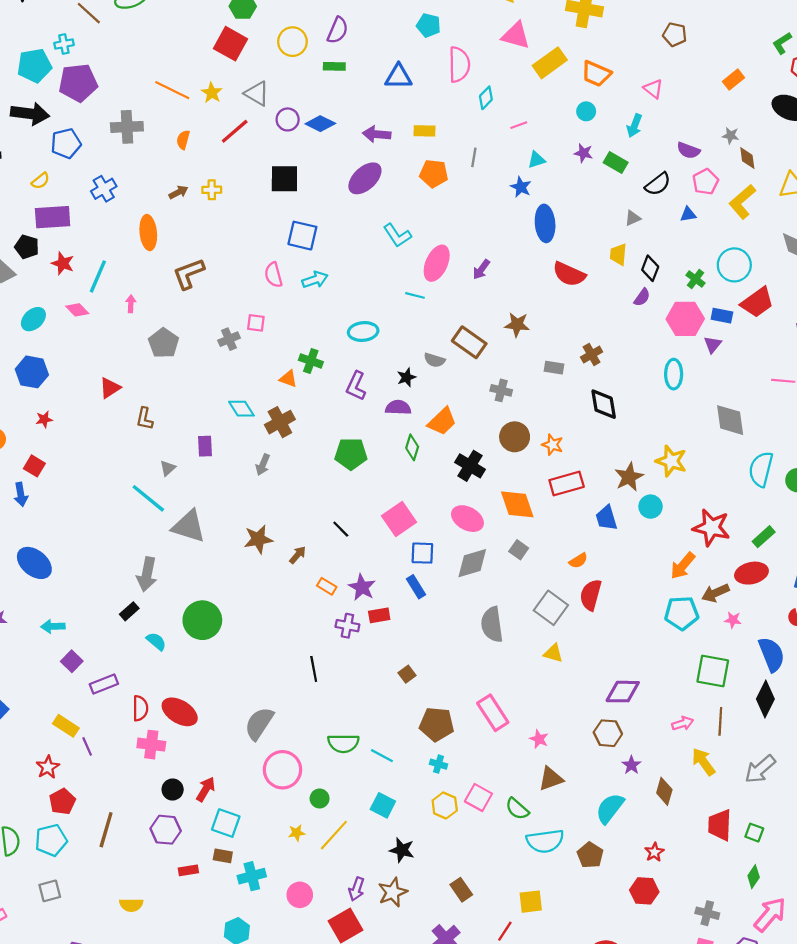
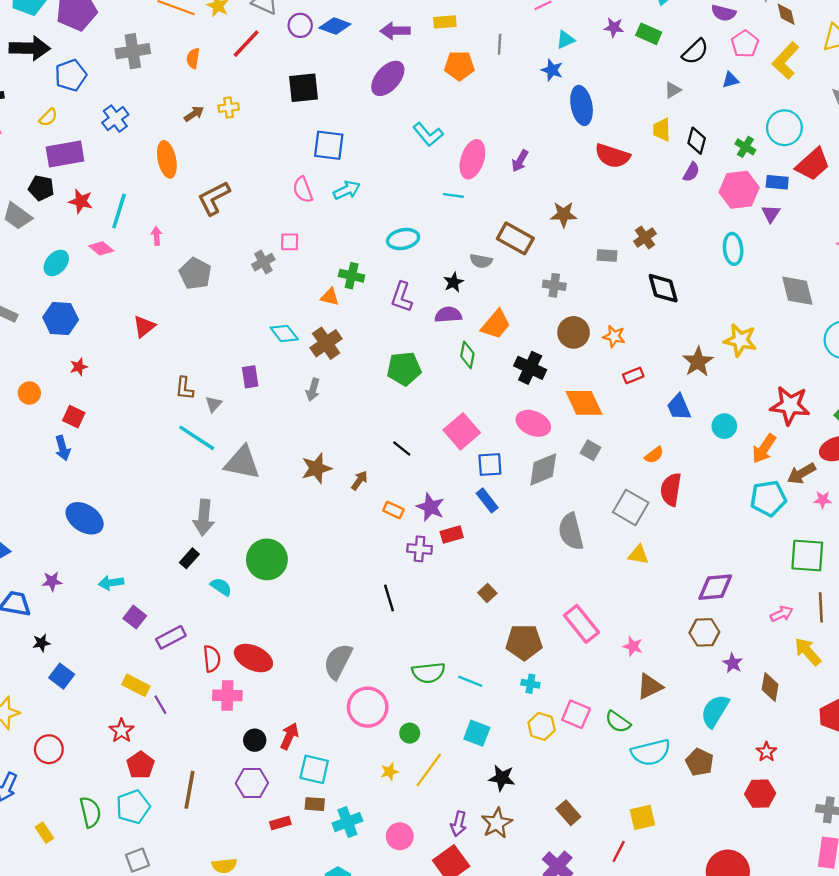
brown L-shape: (145, 419) -> (184, 388), moved
red rectangle: (567, 483) -> (633, 375), size x0.6
cyan circle: (651, 507) -> (724, 426), moved

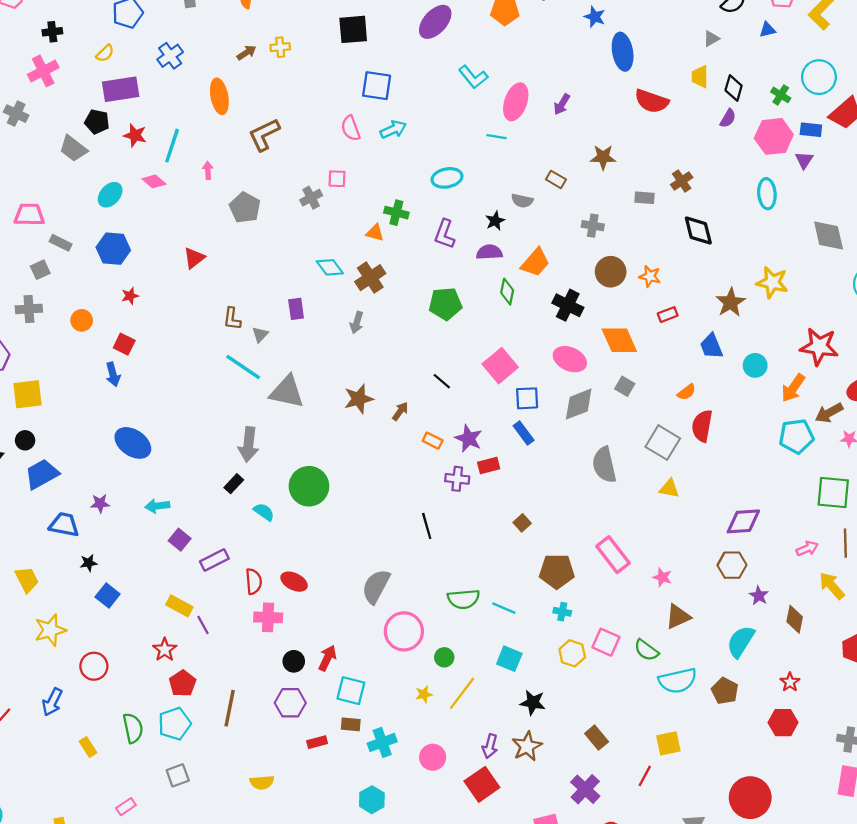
brown rectangle: (515, 238) -> (556, 179), size x0.6
red ellipse: (253, 658) -> (294, 582), size x0.7

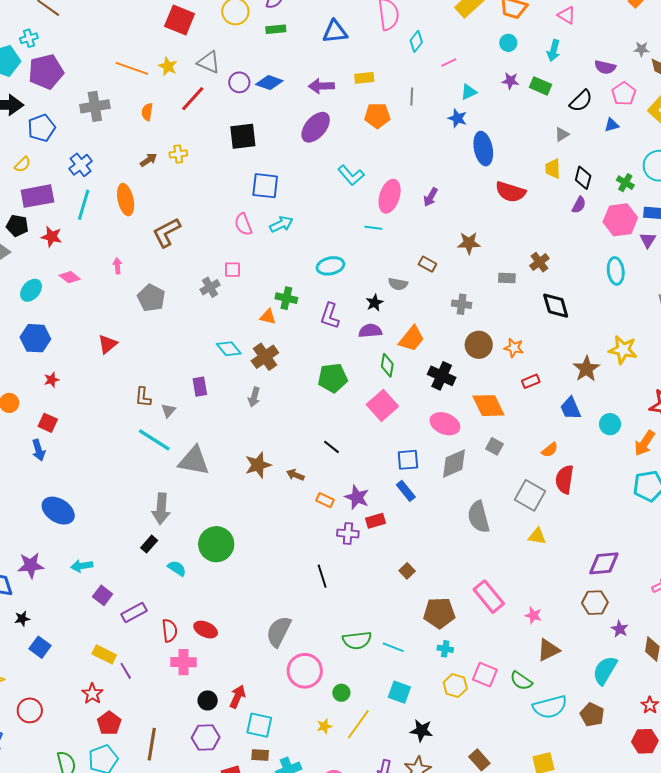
cyan line: (172, 146) -> (84, 205), moved
pink square: (500, 366) -> (382, 405), moved
brown arrow: (400, 411) -> (295, 475), turned -102
purple star: (100, 503) -> (31, 565), size x1.5

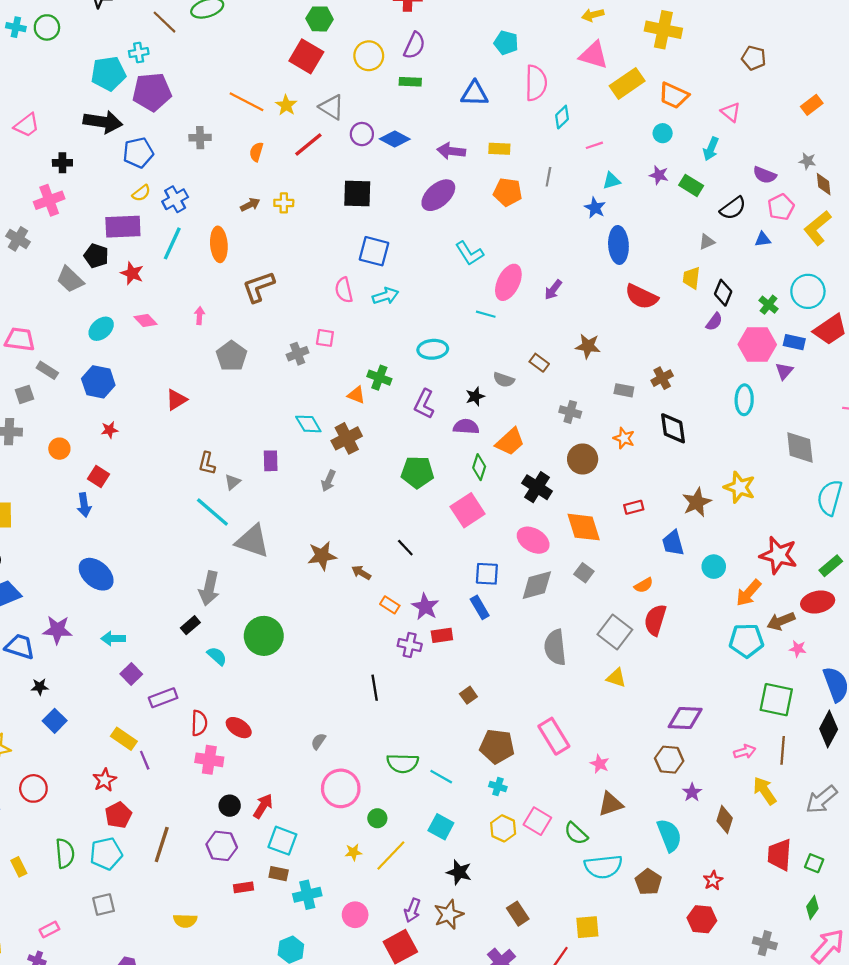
gray cross: (95, 106) -> (200, 138), size x0.7
yellow semicircle: (23, 164) -> (141, 193), moved
orange star: (514, 348) -> (624, 438), moved
gray semicircle: (279, 631) -> (318, 741), size x0.5
cyan semicircle: (605, 670) -> (669, 835), turned 120

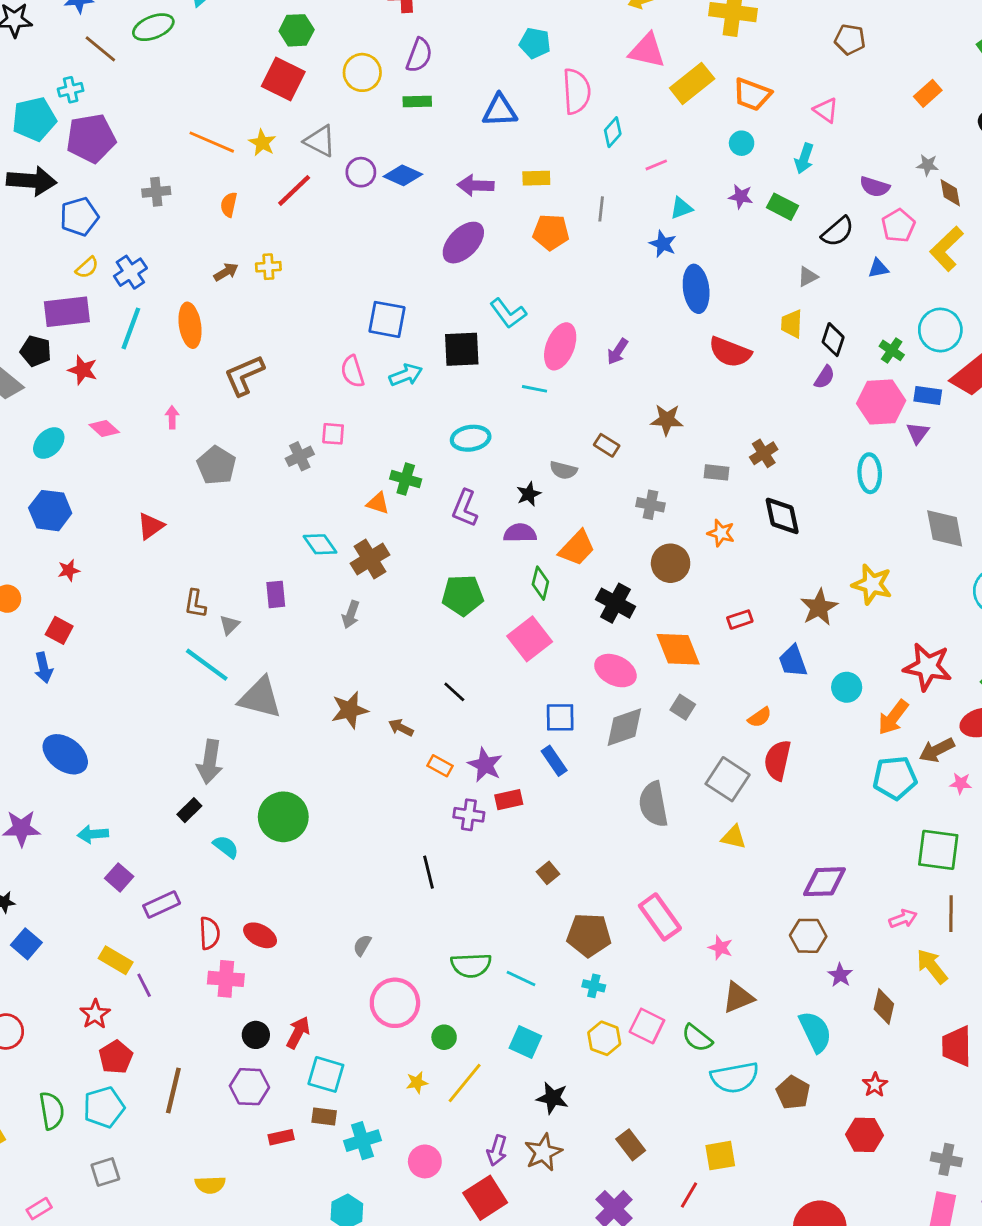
black square: (357, 194) -> (462, 349), moved

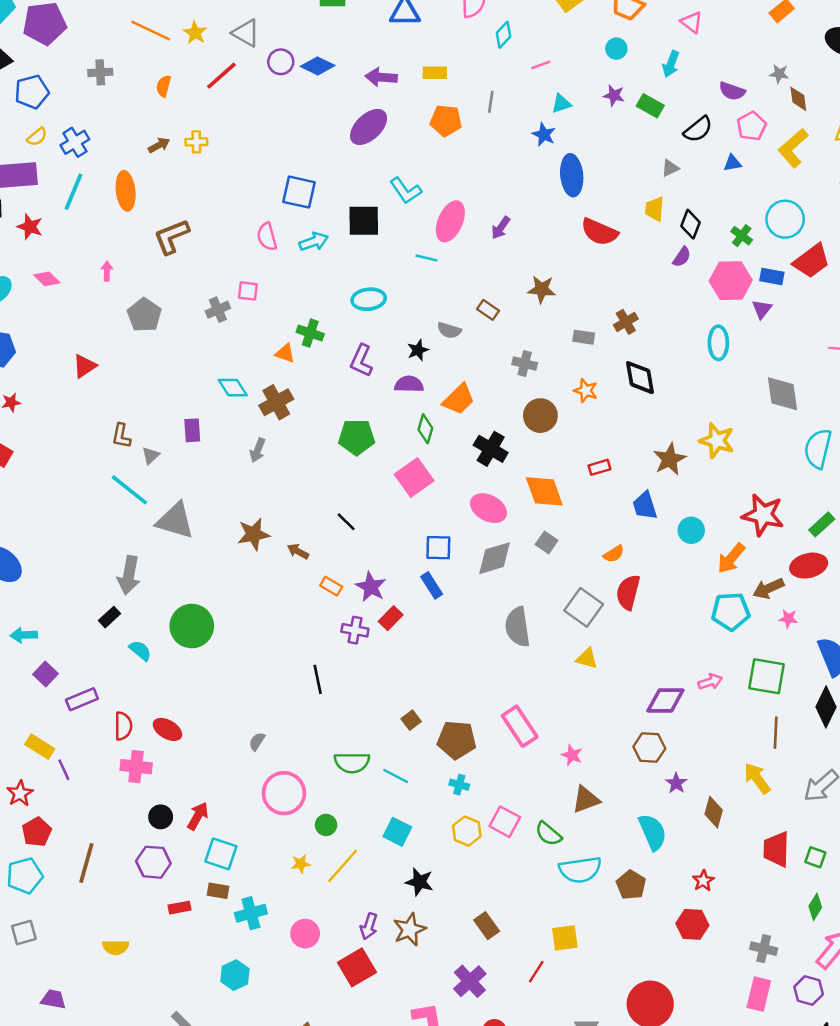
red rectangle: (509, 800) -> (391, 618), turned -35
brown square: (548, 873) -> (411, 720), moved
pink arrow: (903, 919) -> (710, 682), moved

